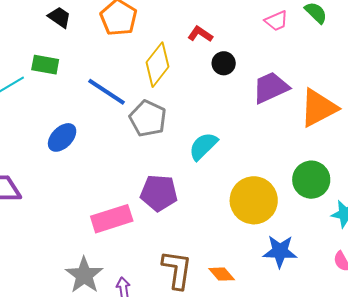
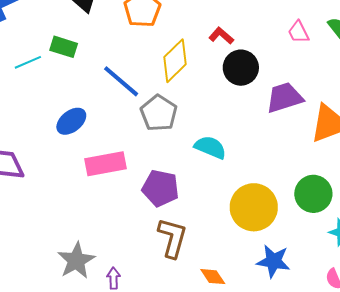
pink trapezoid: (276, 21) -> (298, 32), turned 80
black circle: (224, 63) -> (241, 68), size x1.5
cyan semicircle: (203, 146) -> (210, 147), turned 60
pink rectangle: (112, 219) -> (106, 164), moved
brown L-shape: (177, 270) -> (172, 238), moved

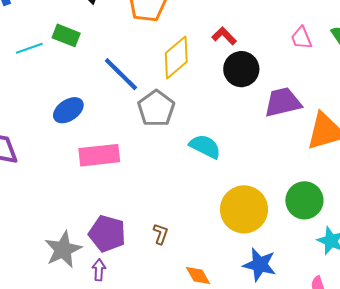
purple pentagon: (160, 188) -> (107, 234), moved
brown L-shape: (172, 238) -> (161, 234), size x0.5

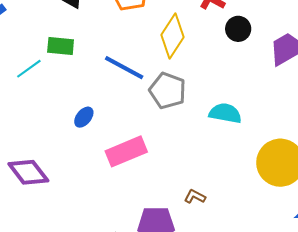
black circle: (241, 69) -> (238, 29), size x0.7
blue ellipse: (68, 110) -> (84, 117), size x0.7
brown L-shape: (161, 234) -> (195, 197), moved, turned -65

